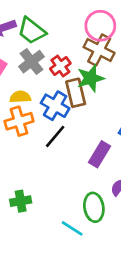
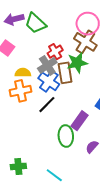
gray cross: (32, 62) -> (47, 65), moved
green cross: (21, 201) -> (18, 166), moved
green ellipse: (94, 207) -> (66, 136), moved

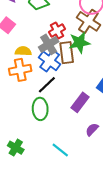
green ellipse: (66, 136) -> (40, 109), moved
green cross: (18, 166) -> (16, 148), turned 35
cyan line: (54, 175) -> (60, 150), moved

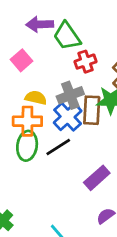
red cross: (57, 30) -> (86, 62), moved
green ellipse: (40, 109) -> (27, 146), moved

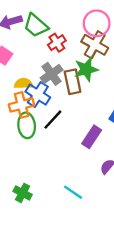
blue cross: (68, 117) -> (38, 95), moved

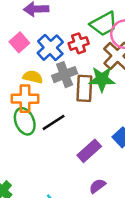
green trapezoid: (36, 25) -> (104, 24), moved, turned -84
blue cross: (38, 95) -> (50, 48), moved
green ellipse: (27, 125) -> (25, 121), turned -30

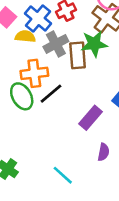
yellow semicircle: (33, 77) -> (25, 36), moved
orange cross: (25, 99) -> (34, 73), moved
purple semicircle: (97, 186) -> (103, 152), turned 144

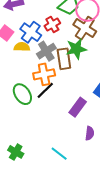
orange cross: (34, 73) -> (44, 74), moved

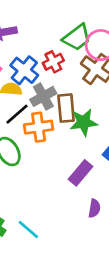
green star: (76, 49) -> (84, 122), moved
black line: (45, 90) -> (17, 114), moved
cyan line: (59, 154) -> (28, 229), moved

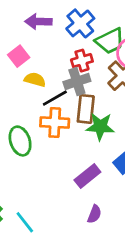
blue cross: (24, 70) -> (80, 23), moved
gray cross: (43, 96) -> (77, 81), moved
black line: (17, 114) -> (55, 98), moved

